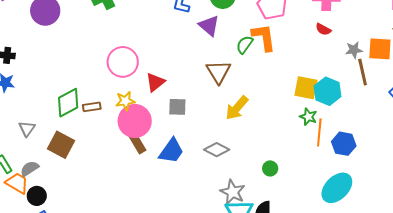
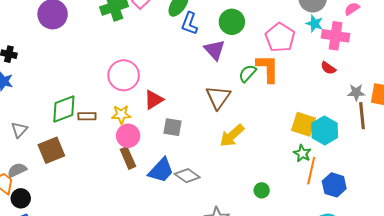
pink circle: (135, 121) -> (128, 136), size x0.7
brown square: (61, 145) -> (51, 150), turned 32
gray diamond: (217, 150) -> (187, 176), moved
green circle: (270, 168) -> (262, 190), moved

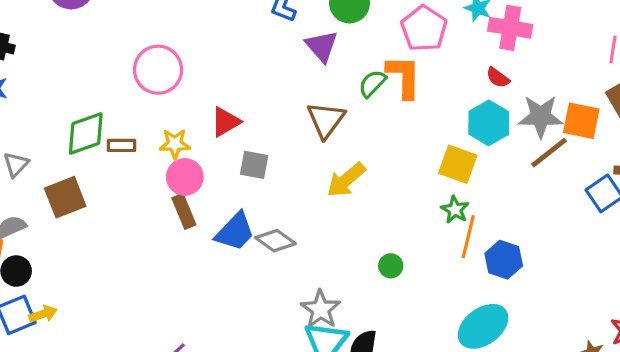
pink circle: (124, 75) -> (158, 70), moved
gray star: (356, 92) -> (541, 116), size x1.6
brown line: (362, 116) -> (549, 153), turned 56
cyan hexagon: (325, 130) -> (489, 123), moved

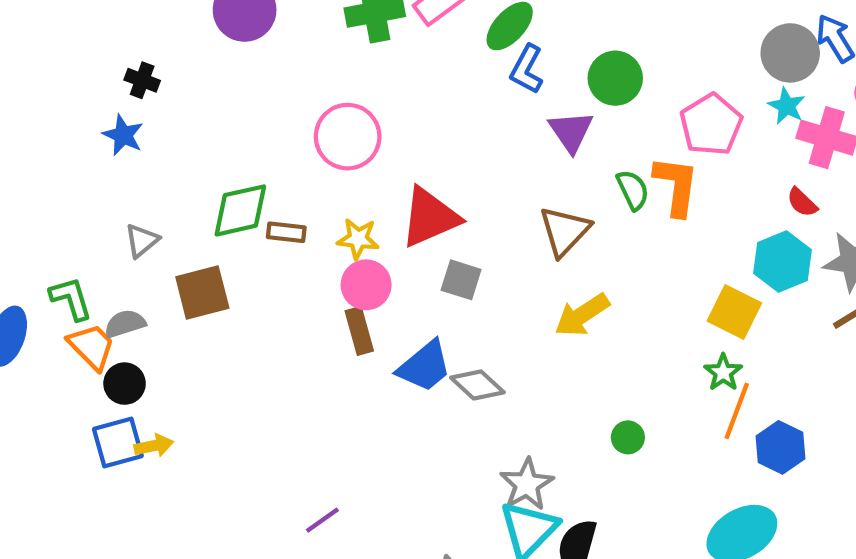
green semicircle: (372, 84) -> (633, 190), turned 104
red triangle: (226, 122) -> (430, 217), size x1.5

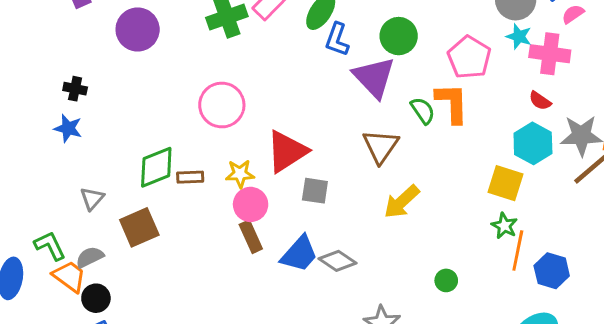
purple triangle: (571, 131) -> (374, 77), size x1.4

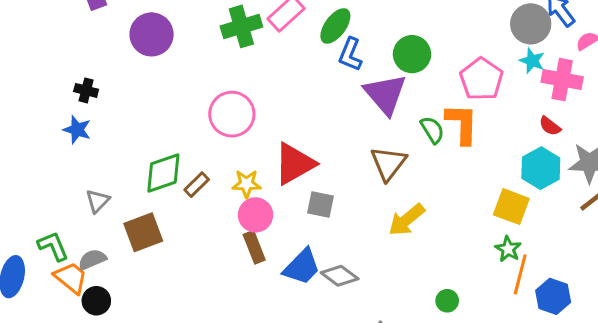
brown rectangle: (190, 177) -> (197, 185), turned -45

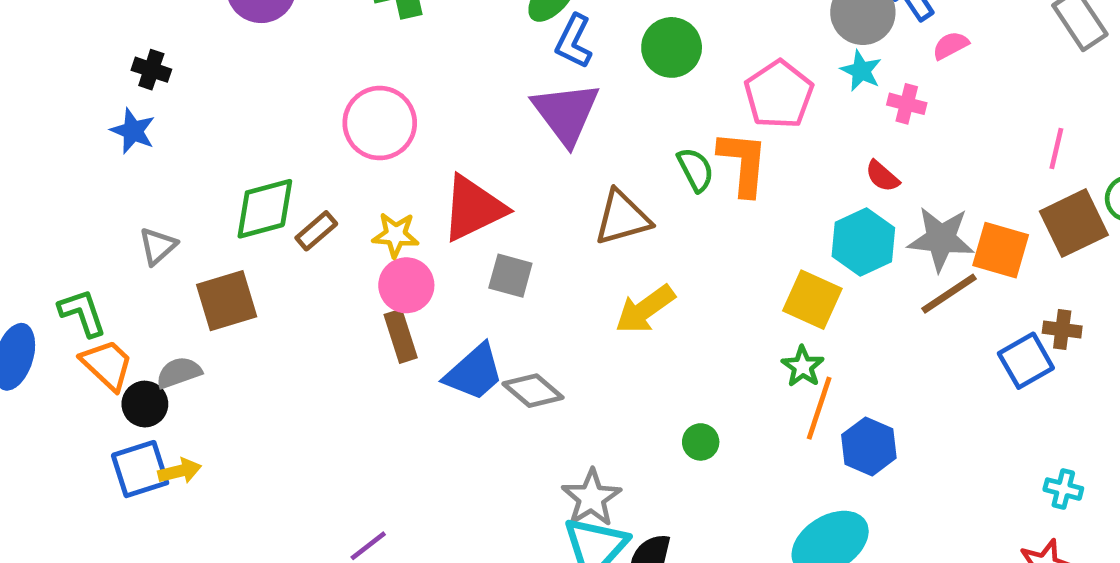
pink cross: (562, 80) -> (907, 104), size x0.6
purple triangle: (385, 94) -> (566, 113), moved
brown triangle: (388, 163) -> (622, 218), turned 33
gray semicircle: (92, 259) -> (179, 373), moved

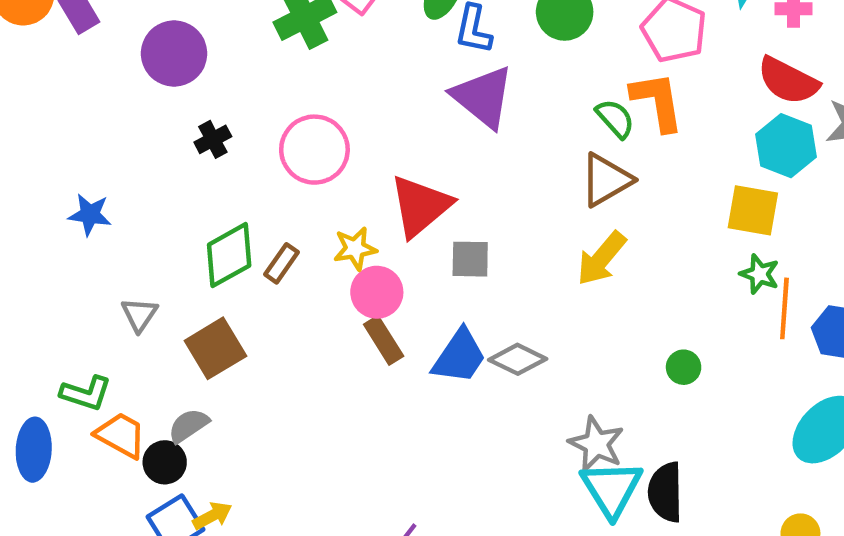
black cross: (151, 70) -> (213, 139), moved, turned -32
red semicircle: (882, 176) -> (788, 81), size x1.8
brown triangle: (622, 218) -> (606, 180), moved
green L-shape: (82, 313) -> (86, 393), turned 141

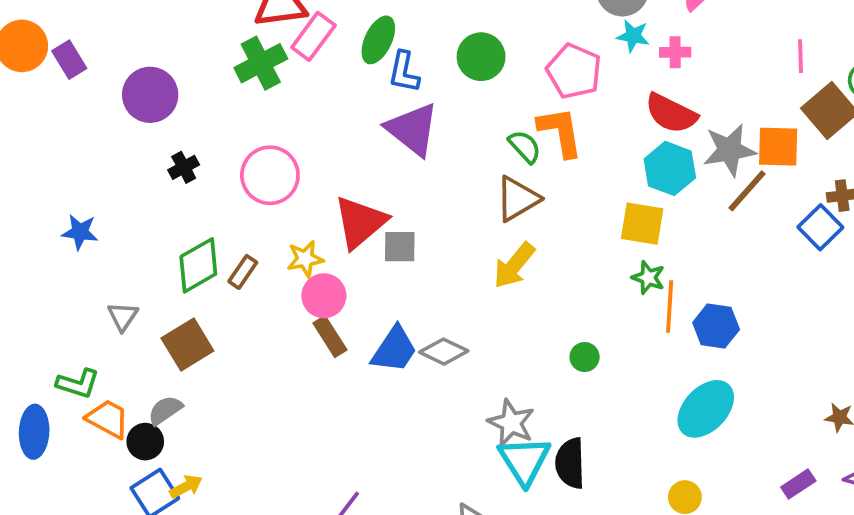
gray square: (470, 259) -> (400, 247), moved

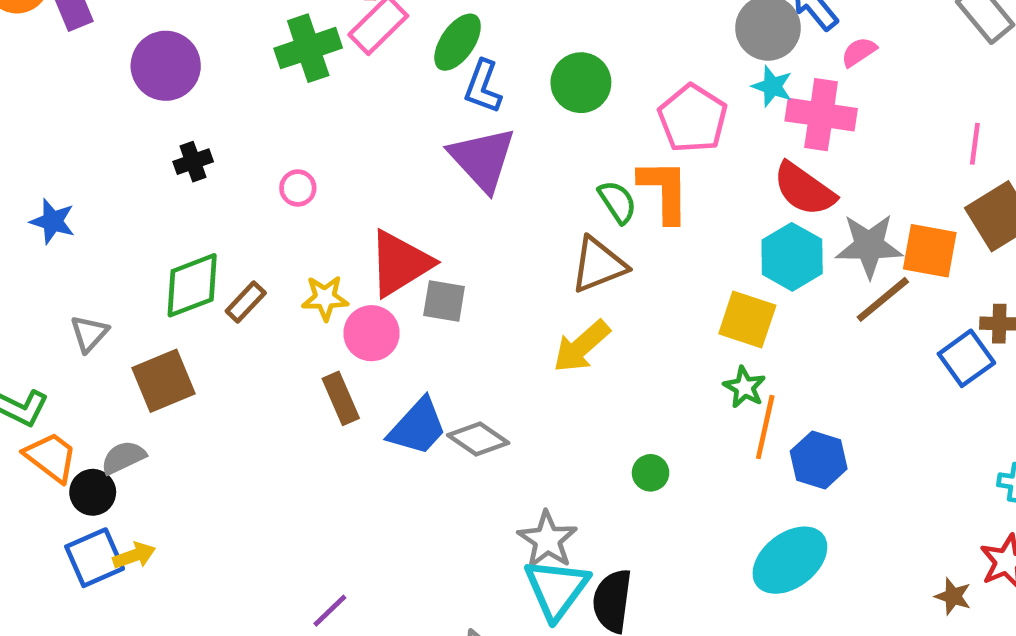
pink cross: (675, 52) -> (821, 115), size x1.8
pink circle: (270, 175) -> (298, 188), size x0.5
pink circle: (324, 296) -> (371, 333), moved

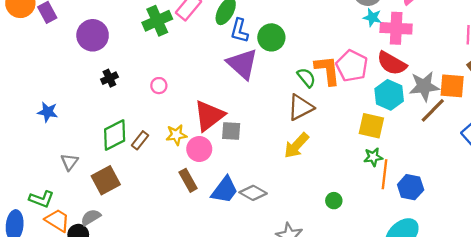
green circle: (581, 83) -> (271, 37), moved
pink pentagon: (693, 118) -> (352, 66), moved
green star: (744, 387) -> (373, 157), turned -30

